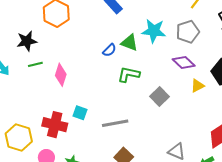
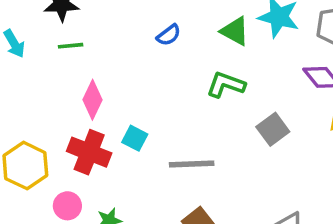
blue semicircle: (109, 50) -> (169, 35), moved
pink diamond: (61, 75) -> (93, 100), moved

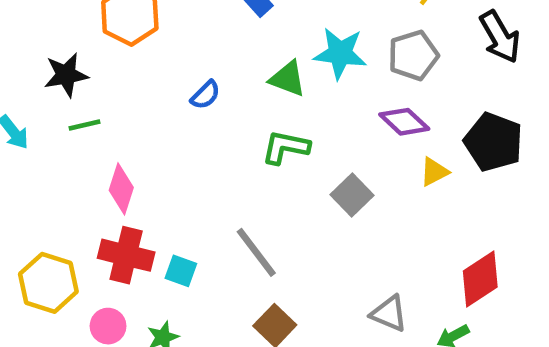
cyan square: (135, 138) -> (181, 271), moved
gray line: (192, 164) -> (256, 252), turned 63

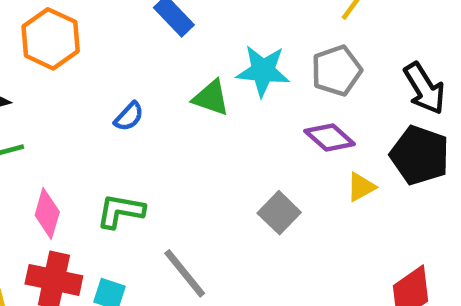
black arrow: (500, 37) -> (424, 88), moved
green L-shape: (286, 147) -> (121, 211), moved

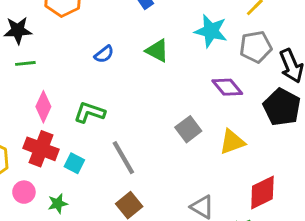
cyan star: (263, 71) -> (211, 31), moved
gray pentagon: (336, 71) -> (256, 47), moved
yellow triangle: (361, 187) -> (232, 142), moved, size x1.4

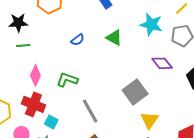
gray square: (188, 129) -> (135, 92), size x1.4
yellow triangle: (232, 142) -> (149, 120), moved, turned -36
cyan square: (74, 163) -> (51, 122), moved

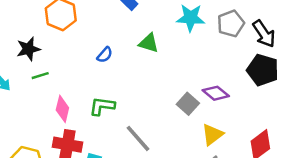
purple diamond: (162, 63) -> (216, 93), moved
gray square: (135, 92) -> (188, 104), size x0.7
yellow triangle: (149, 120) -> (212, 134), turned 30

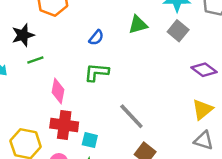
green triangle: (149, 43) -> (138, 25), turned -30
gray square: (188, 104) -> (178, 31), moved
green L-shape: (102, 106) -> (97, 72), moved

